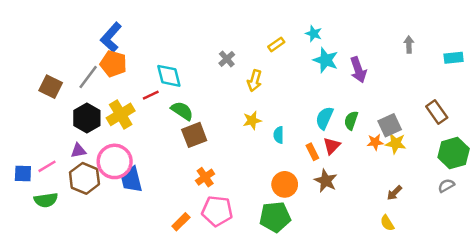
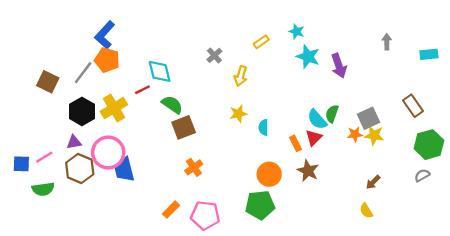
cyan semicircle: (324, 118) -> (317, 119), moved, turned -65
pink pentagon: (217, 211) -> (205, 215), moved

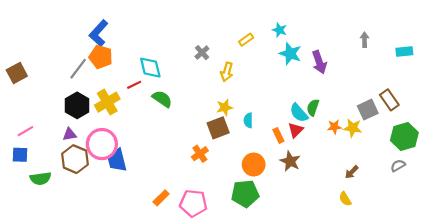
brown square: (48, 82) -> (17, 73), moved, turned 36
gray square: (368, 118) -> (368, 110), moved
brown square: (184, 127) -> (218, 128), moved
pink line: (44, 157) -> (25, 131), moved
orange cross: (194, 167) -> (200, 154), moved

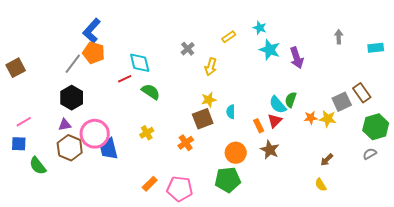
yellow cross: (107, 102) -> (147, 133), moved, size x0.6
green semicircle: (41, 178) -> (38, 166), turned 60

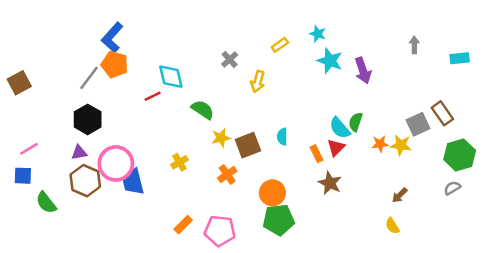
green semicircle: (151, 92) -> (203, 110), moved
yellow star: (209, 100) -> (221, 138), moved
orange circle: (236, 153) -> (272, 193), moved

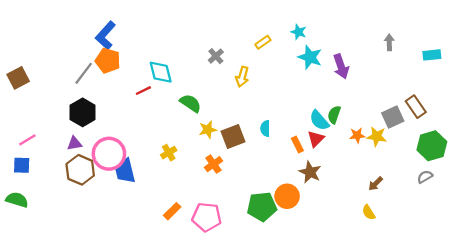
orange circle: (272, 193) -> (287, 196), moved
green semicircle: (46, 203) -> (17, 200), moved, turned 145

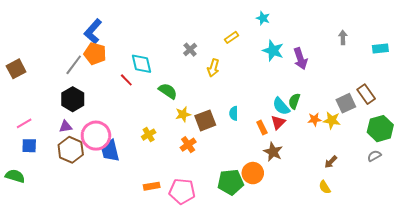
cyan star: (299, 32) -> (263, 18), moved
red line: (143, 91) -> (126, 80), turned 72
blue square: (22, 165) -> (29, 146), moved
orange rectangle: (172, 211) -> (152, 186), turned 35

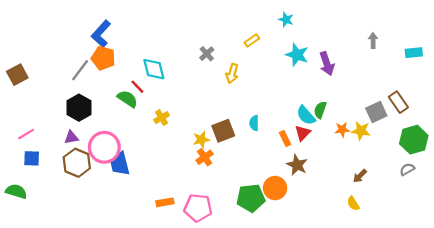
green semicircle: (168, 91) -> (127, 99), moved
yellow star: (183, 114) -> (201, 140), moved
yellow cross: (149, 135) -> (162, 118), moved

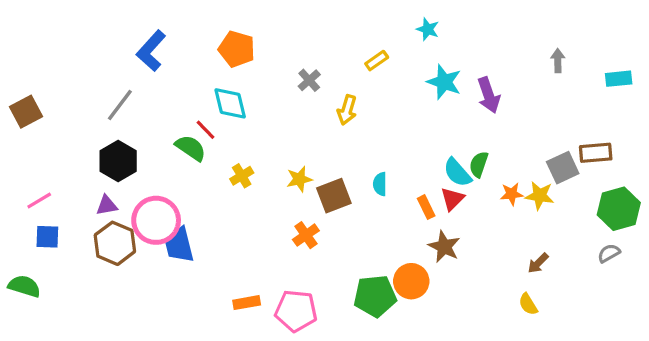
orange pentagon: (103, 58) -> (237, 49), moved
brown rectangle: (398, 102) -> (596, 153), turned -60
yellow star: (201, 140) -> (299, 179), moved

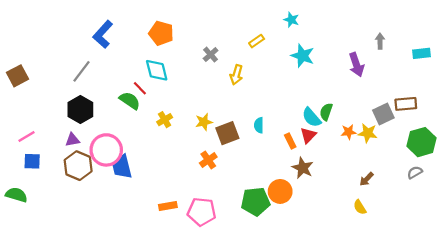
purple arrow: (489, 95) -> (356, 65), moved

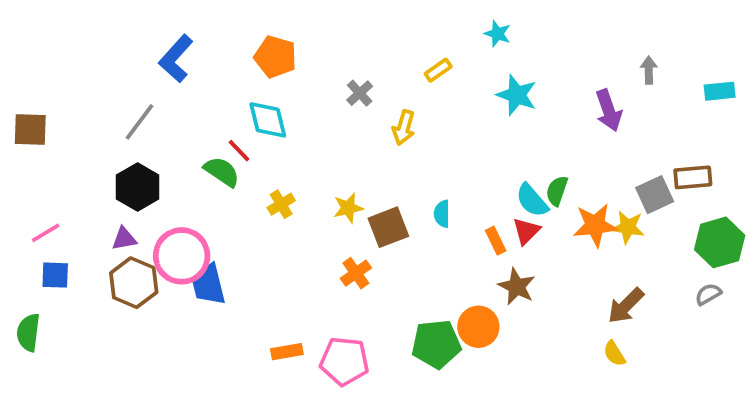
brown square: (18, 76) -> (30, 130), turned 30
orange star: (349, 132) -> (595, 225), size x1.6
brown arrow: (367, 179) -> (626, 306), size x1.5
green semicircle: (16, 195) -> (28, 332), turned -100

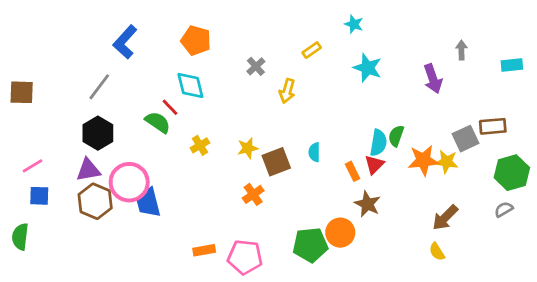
cyan semicircle: (532, 200) -> (378, 143), turned -130
purple triangle: (124, 239) -> (88, 170), size x1.4

